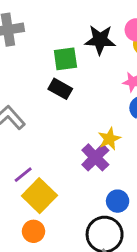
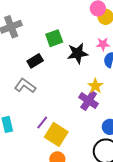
black star: (100, 40) -> (78, 53), moved
black rectangle: (60, 89) -> (35, 61), moved, turned -49

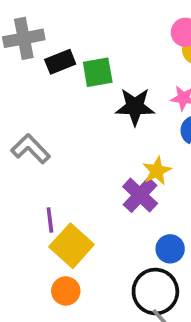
black rectangle: (35, 61) -> (60, 62), moved
purple line: (42, 123) -> (50, 220), turned -56

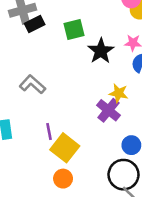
black rectangle: (60, 62) -> (35, 24), moved
black star: (135, 107) -> (101, 51), turned -30
yellow star: (157, 171) -> (119, 93), turned -30

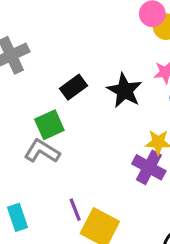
black rectangle: (35, 24) -> (74, 87), moved
green square: (74, 30) -> (49, 125), moved

